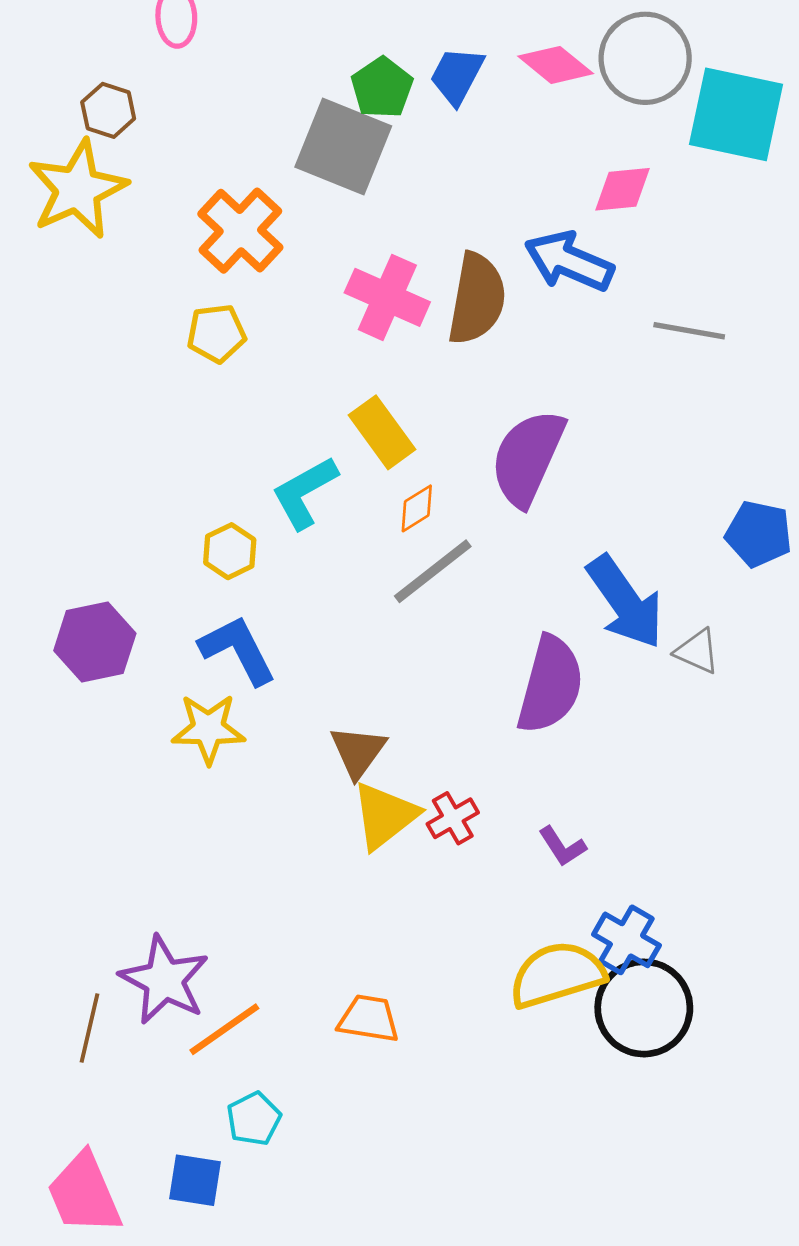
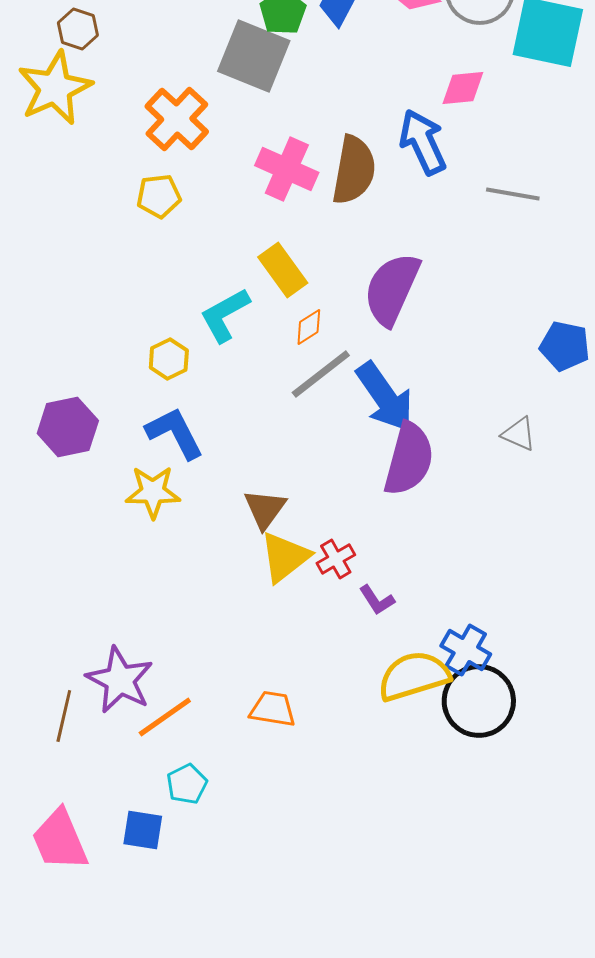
blue arrow: (569, 261) -> (423, 142), turned 42
blue arrow: (625, 602) -> (385, 397), moved
purple L-shape: (562, 846) -> (377, 600), moved

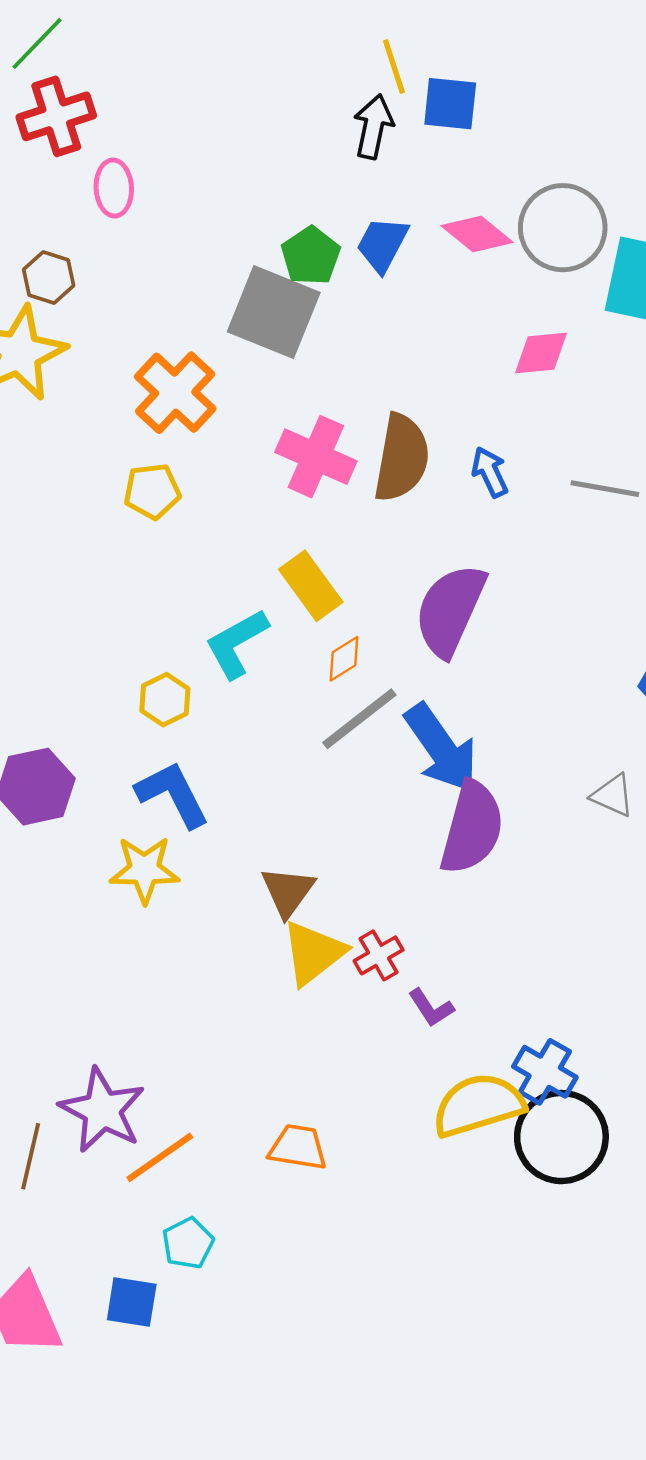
blue arrow: (423, 142) -> (490, 472), moved, size x0.6

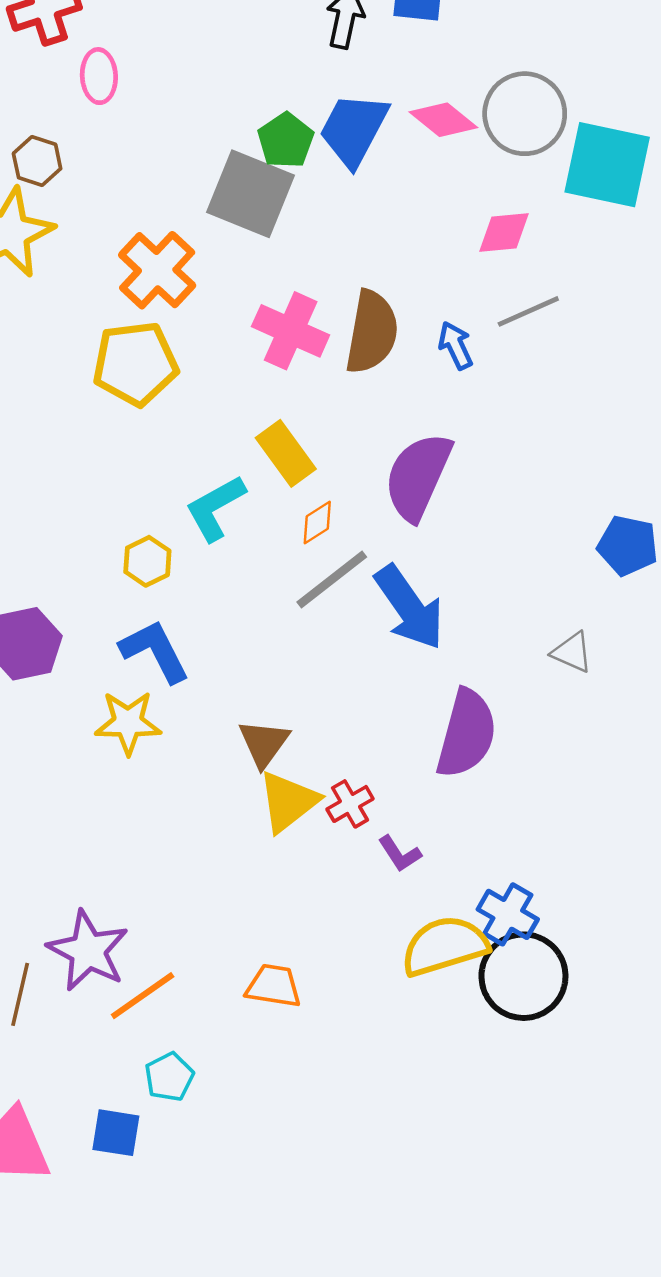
blue trapezoid: (382, 244) -> (354, 129), size x1.4
gray line: (605, 489) -> (528, 311), moved, turned -34
yellow pentagon: (152, 491) -> (135, 364), size x1.6
purple semicircle: (472, 828) -> (466, 734), moved

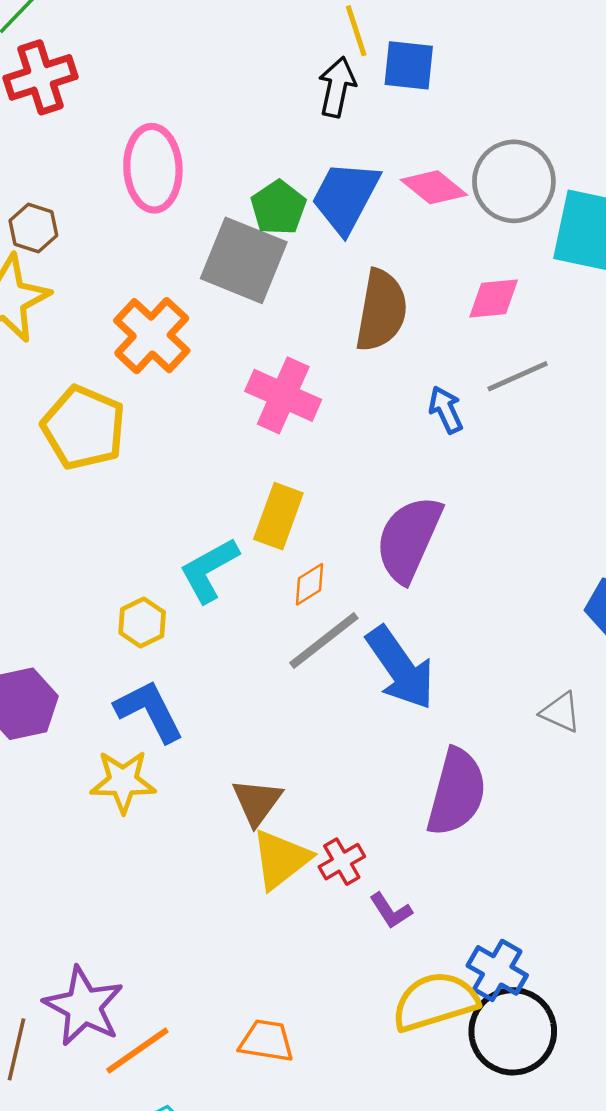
pink ellipse: (99, 76) -> (153, 168), moved, size x1.6
brown semicircle: (372, 332) -> (381, 310), moved
yellow pentagon: (135, 364) -> (84, 428), moved, turned 30
yellow rectangle: (286, 453) -> (278, 516), turned 56

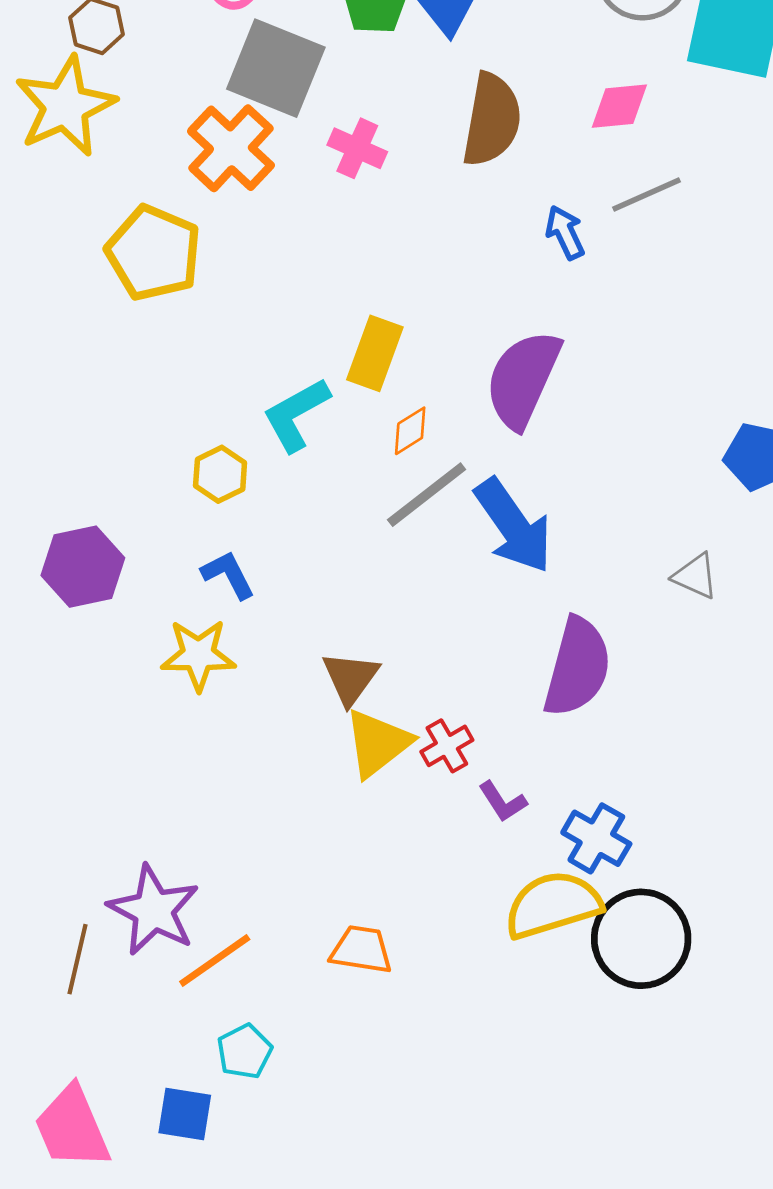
gray square: (244, 260) -> (276, 68), moved
pink cross: (283, 395) -> (357, 148), moved, size x0.7
blue L-shape: (149, 711) -> (228, 575), size x0.7
blue cross: (497, 970) -> (596, 838), moved

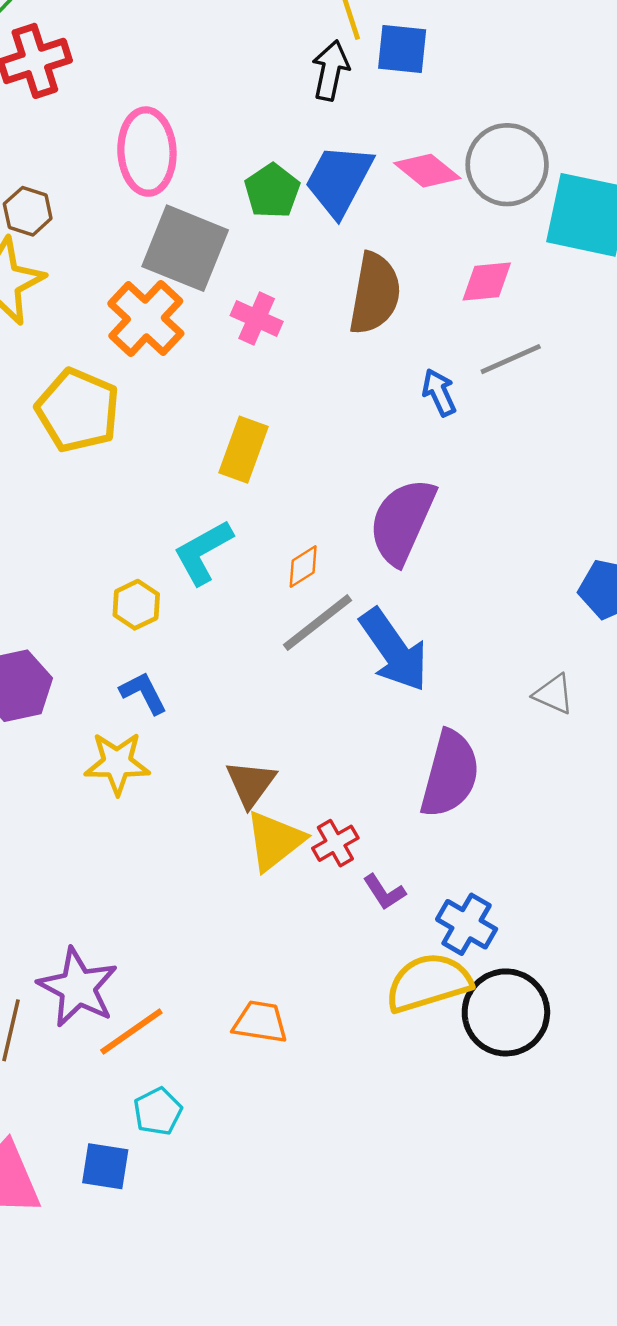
yellow rectangle: (375, 353) -> (244, 450), moved

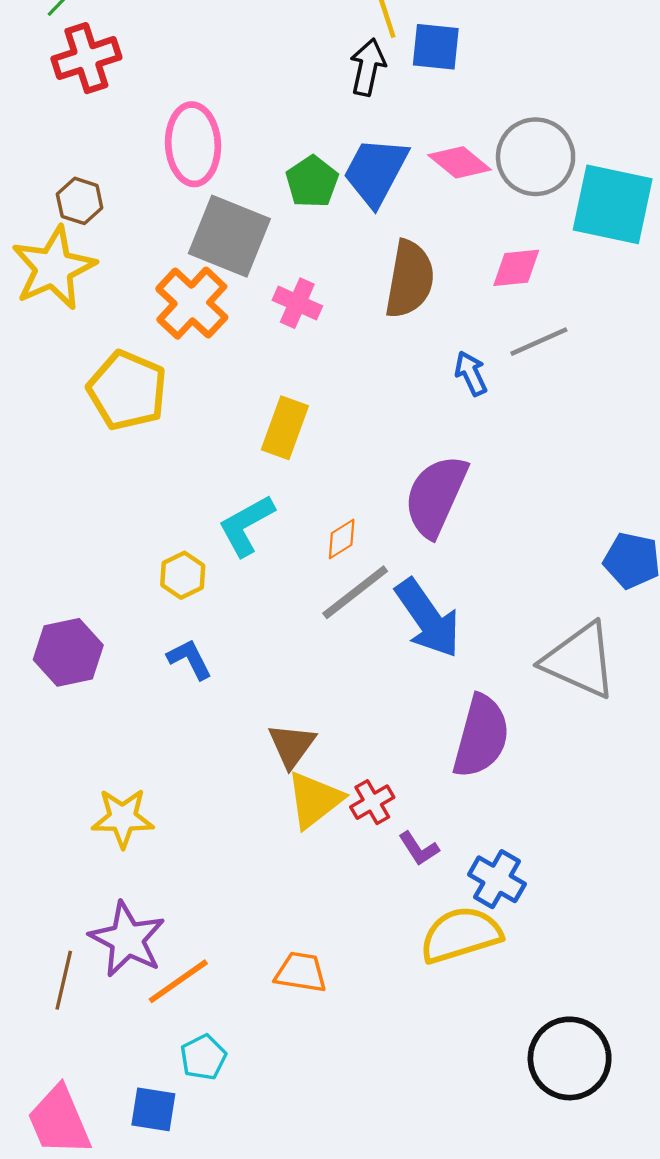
gray triangle: (554, 694) -> (580, 660), size x2.0
yellow star: (117, 763) -> (123, 818), moved
black circle: (506, 1012) -> (570, 1058), moved

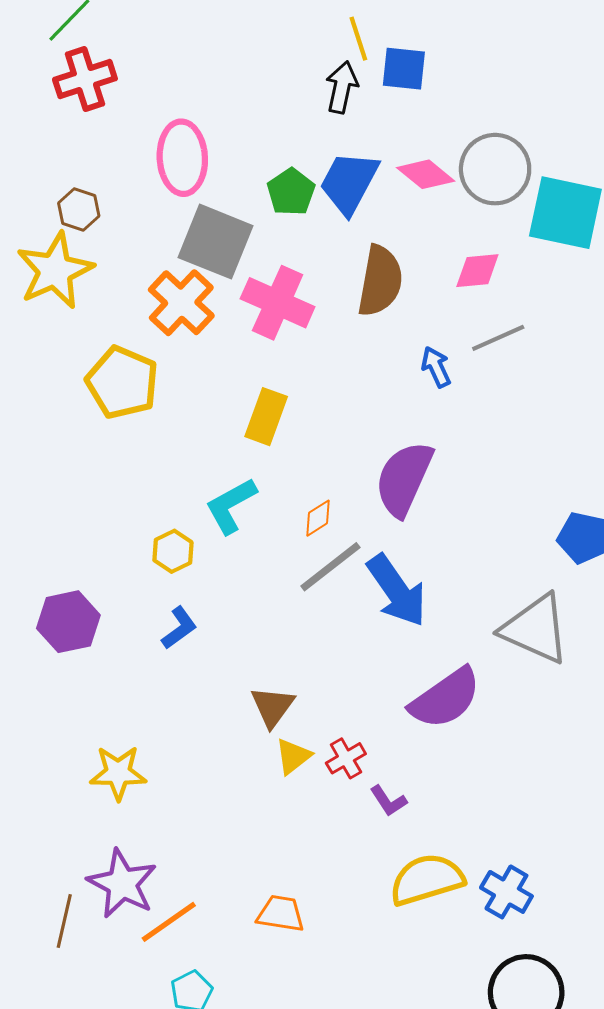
pink cross: (297, 303) -> (278, 303), size x1.6
blue L-shape: (190, 659) -> (179, 628), turned 81
purple semicircle: (481, 736) -> (445, 698), turned 40
yellow triangle: (314, 800) -> (293, 756), size x0.7
blue cross: (497, 879) -> (506, 892), moved

